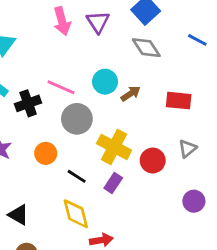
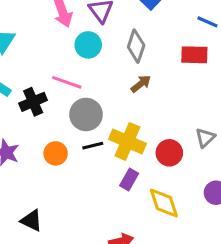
gray diamond: (146, 48) -> (136, 46), moved, turned 56
cyan circle: (105, 82) -> (88, 45), moved
red rectangle: (179, 101) -> (194, 55), moved
black line: (77, 176) -> (93, 146), moved, turned -42
yellow diamond: (76, 214) -> (164, 203), moved

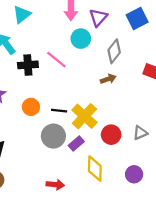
gray circle: (86, 114) -> (53, 136), moved

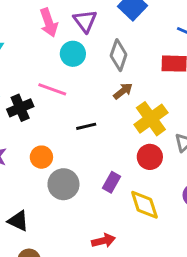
black line: (59, 111) -> (86, 126), moved
yellow cross: (84, 116) -> (151, 119), moved, turned 30
gray circle: (53, 136) -> (63, 184), moved

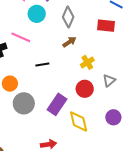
yellow cross: (151, 119) -> (87, 62), size x0.6
purple rectangle: (111, 182) -> (57, 104), size x1.5

